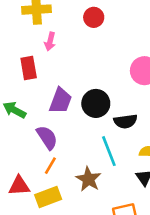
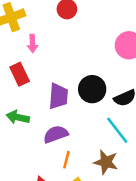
purple semicircle: (47, 137) -> (56, 134), turned -60

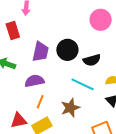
cyan line: (117, 130) -> (83, 84), turned -35
brown star: (106, 162) -> (70, 108), turned 30

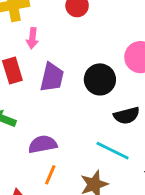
black circle: (67, 50) -> (100, 79), moved
purple trapezoid: (40, 52) -> (52, 77), moved

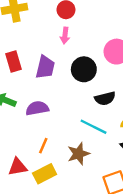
pink arrow: (32, 38) -> (65, 35), moved
purple semicircle: (43, 144) -> (37, 108), moved

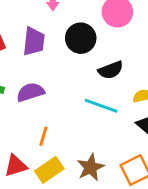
brown star: (78, 154) -> (91, 167), moved

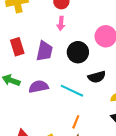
cyan line: (101, 106) -> (72, 91), moved
orange line: (43, 136) -> (76, 122), moved

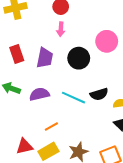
black semicircle: (97, 77) -> (99, 94), moved
orange line: (76, 122) -> (51, 126), moved, turned 40

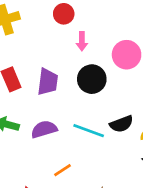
pink arrow: (61, 29) -> (82, 41), moved

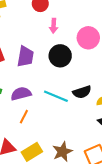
orange line: (62, 170) -> (24, 117), moved, turned -32

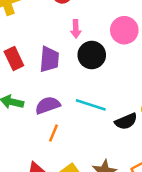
pink arrow: (54, 26) -> (76, 29), moved
black semicircle: (82, 92) -> (126, 121), moved

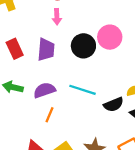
pink arrow: (76, 29) -> (57, 17), moved
pink circle: (124, 30) -> (110, 37), moved

